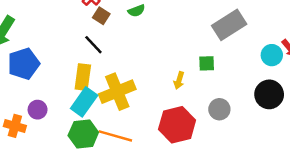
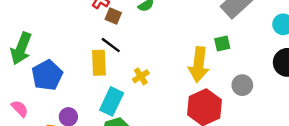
yellow rectangle: (83, 77) -> (99, 63), moved
yellow arrow: (179, 80) -> (199, 65), size x2.0
yellow cross: (117, 92) -> (141, 76), moved, size x0.5

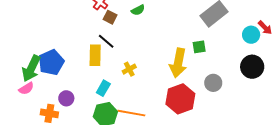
green arrow: (21, 49) -> (31, 68), moved
cyan rectangle: (112, 101) -> (103, 88), size x0.7
pink semicircle: (20, 109) -> (26, 88), turned 98

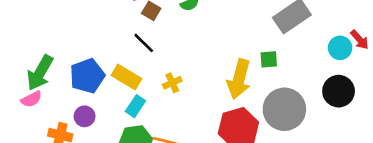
yellow rectangle: (95, 55) -> (126, 77), moved, turned -65
blue pentagon: (51, 62) -> (87, 76), moved
gray circle: (213, 83) -> (284, 109), size x1.8

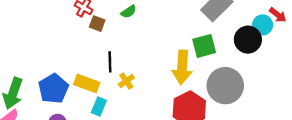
black line: (144, 43) -> (110, 62), moved, turned 54
green square: (269, 59) -> (204, 46), size x1.5
black circle: (339, 91) -> (248, 40), moved

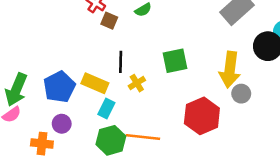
green square: (204, 46) -> (175, 61), moved
yellow arrow: (182, 67) -> (230, 70), moved
gray circle: (225, 86) -> (241, 94), size x0.5

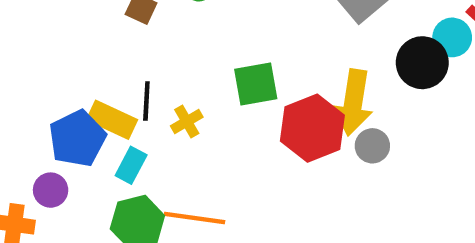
black line: (121, 62) -> (146, 101), moved
blue pentagon: (59, 87) -> (77, 139), moved
red hexagon: (202, 116) -> (312, 128), moved

